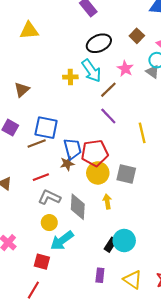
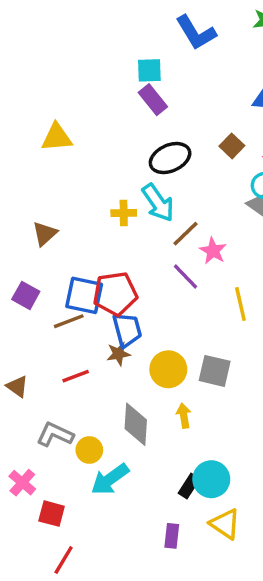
pink star: (125, 69) -> (213, 251), moved
red pentagon: (95, 153) -> (115, 294), moved
gray L-shape: (49, 197) -> (55, 435), moved
red square: (42, 262) -> (52, 514), moved
yellow triangle: (133, 280) -> (225, 524), moved

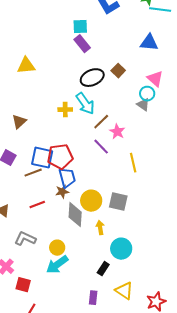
brown square: (232, 146) -> (118, 71), moved
gray diamond: (136, 424) -> (75, 215), moved
yellow circle: (89, 450) -> (57, 248), moved
cyan circle: (211, 479) -> (121, 249), moved

